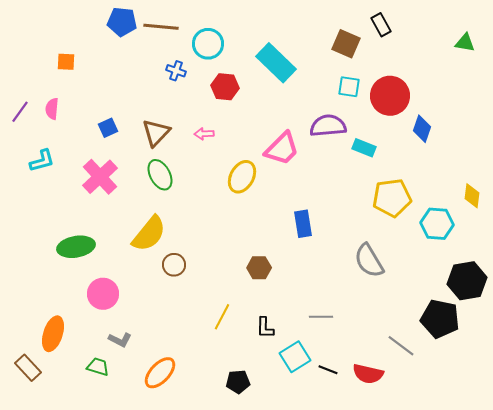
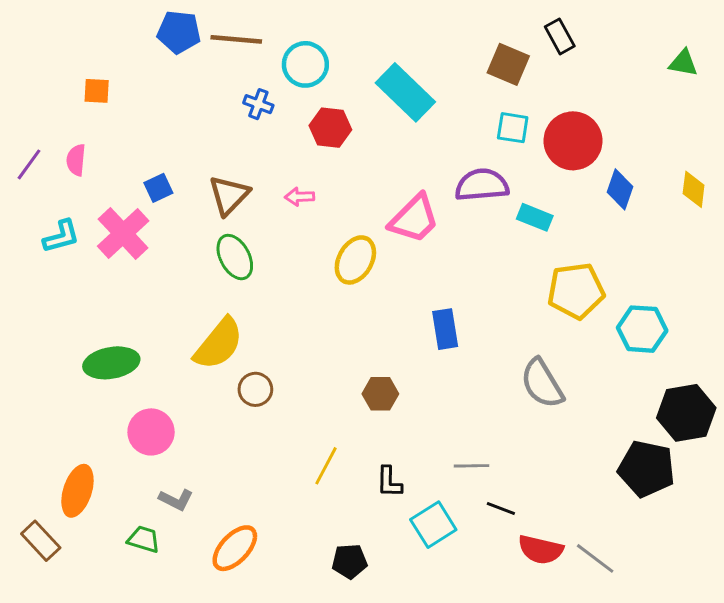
pink cross: (100, 177) -> (123, 233), moved
yellow diamond: (472, 196) -> (694, 189), moved
gray line: (401, 346) -> (595, 558), moved
black line: (328, 370) -> (501, 508), moved

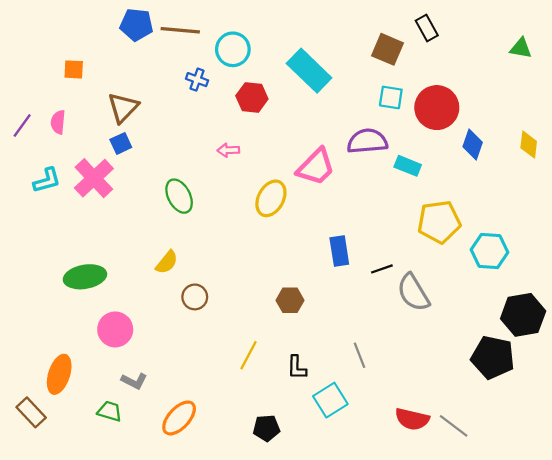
brown triangle: (229, 195) -> (123, 108), moved
yellow semicircle: (219, 344) -> (167, 262), size x0.6
gray line: (472, 466) -> (359, 355), turned 70
black line: (501, 508) -> (382, 269), moved, turned -40

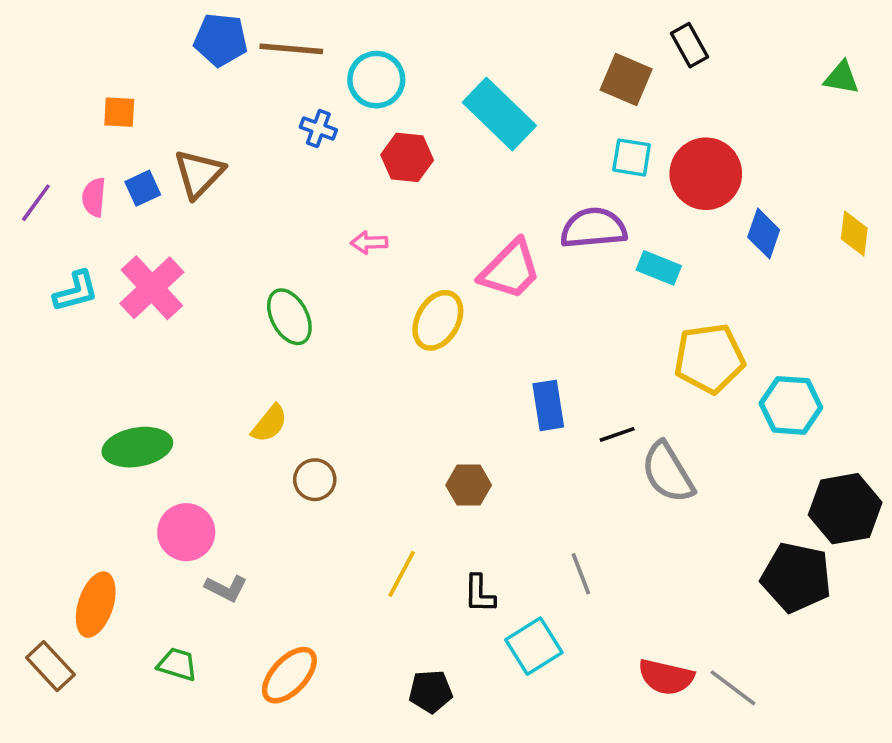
blue square: (121, 143) -> (143, 188), moved
gray L-shape: (134, 381) -> (226, 588), moved

